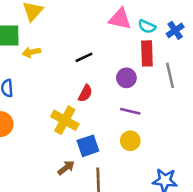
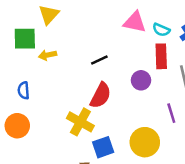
red semicircle: (85, 93) -> (101, 95), size x1.5
purple line: (130, 111) -> (171, 113), moved, turned 60
yellow circle: (130, 141) -> (145, 142), size x1.5

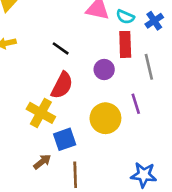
black line: (99, 60) -> (61, 48), turned 60
yellow circle: (145, 142) -> (105, 118), moved

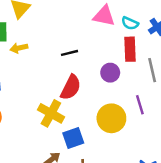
black line: (61, 48) -> (69, 53), turned -49

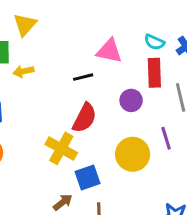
pink triangle: (104, 16) -> (109, 51), moved

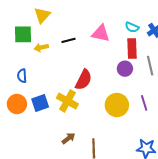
black line: (83, 77) -> (68, 40), moved
purple circle: (131, 100) -> (125, 69), moved
purple line: (166, 138) -> (144, 103), moved
blue square: (87, 178) -> (40, 103), moved

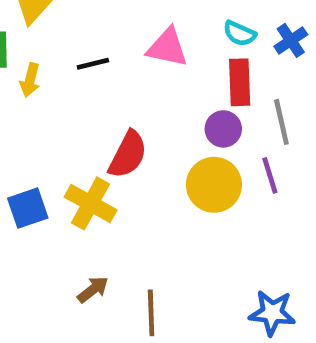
yellow arrow: (41, 47) -> (30, 80), turned -64
purple line: (144, 103) -> (270, 175), moved
yellow circle: (117, 105) -> (214, 185), moved

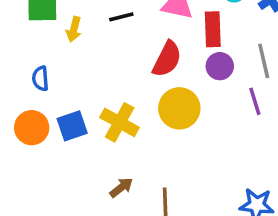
red rectangle: (240, 82) -> (213, 29), moved
red semicircle: (128, 155) -> (167, 59), moved
yellow circle: (214, 185) -> (179, 108), moved

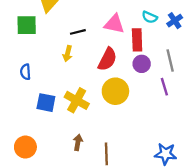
yellow arrow: (74, 29) -> (68, 54), moved
blue square: (72, 126) -> (46, 103), turned 30
orange circle: (32, 128) -> (25, 147), moved
brown arrow: (121, 187) -> (78, 142), turned -42

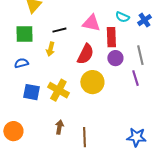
green square: (27, 25) -> (24, 34), moved
blue semicircle: (25, 72) -> (21, 63), moved, turned 80

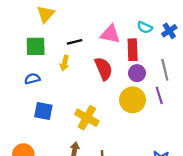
red semicircle: (85, 54) -> (104, 69), turned -50
yellow circle: (92, 82) -> (133, 100), moved
yellow cross: (58, 90) -> (87, 118), moved

